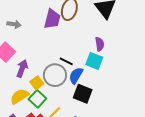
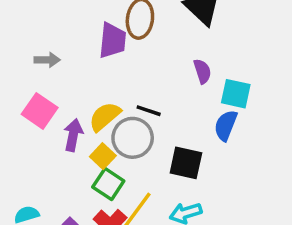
cyan square: (94, 61) -> (236, 94), moved
blue semicircle: (76, 76) -> (226, 125), moved
yellow semicircle: (20, 96) -> (105, 117), moved

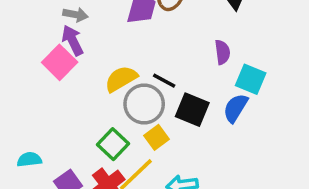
purple arrow: (73, 135) -> (73, 40), moved, turned -48
yellow square: (103, 156) -> (156, 137), moved
black square: (186, 163) -> (192, 110), moved

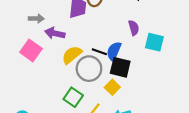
purple arrow: (73, 40) -> (55, 33), moved, turned -42
blue semicircle: (236, 108) -> (114, 51), moved
yellow square: (156, 137) -> (112, 87), moved

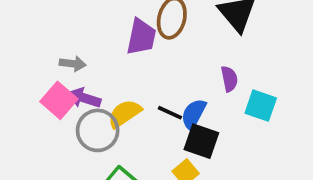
gray arrow: (36, 19) -> (73, 64), moved
purple arrow: (55, 33) -> (84, 98), moved
gray circle: (89, 69) -> (98, 130), moved

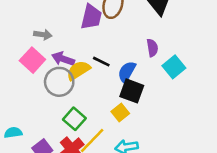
purple arrow: (84, 98) -> (63, 59), moved
cyan square: (261, 106) -> (174, 67), turned 30
black line: (170, 113) -> (101, 62), moved

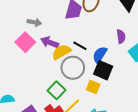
gray circle: (59, 82) -> (73, 68), moved
yellow square: (120, 113) -> (93, 87), turned -32

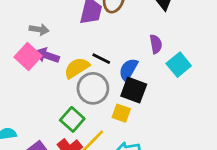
purple arrow: (50, 42) -> (47, 55), moved

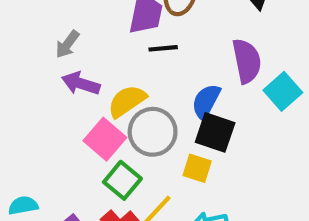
gray arrow: (39, 29) -> (67, 44), turned 120
purple semicircle: (156, 44) -> (247, 61), size x1.5
pink square: (28, 57) -> (105, 139), moved
black line: (101, 59) -> (163, 48), moved, turned -30

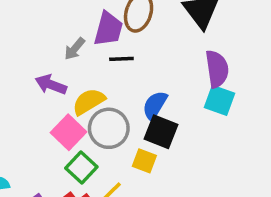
gray arrow: (67, 44) -> (75, 49), moved
purple semicircle: (247, 61) -> (217, 69), moved
cyan square: (283, 91) -> (219, 100), turned -32

